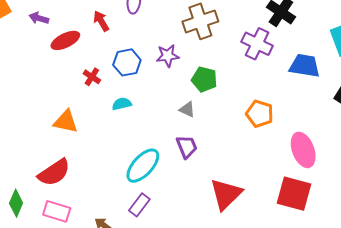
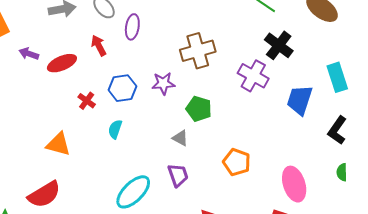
purple arrow: (39, 18) -> (29, 54), moved
blue trapezoid: (305, 66) -> (300, 100), turned -84
cyan semicircle: (122, 104) -> (115, 129), turned -60
orange pentagon: (260, 114) -> (237, 162), moved

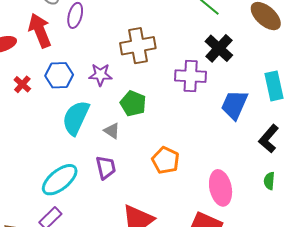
red arrow: (99, 45) -> (40, 31), size x1.6
purple cross: (253, 76) -> (191, 76), turned -32
cyan semicircle: (115, 129) -> (76, 118), moved, size x1.8

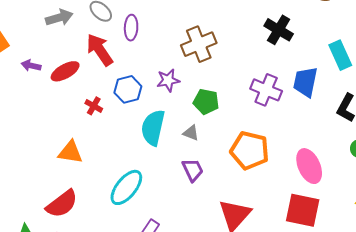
purple cross: (191, 76) -> (266, 90), moved, turned 32
orange pentagon: (166, 160) -> (250, 150), size x1.4
cyan ellipse: (60, 180) -> (126, 187), moved

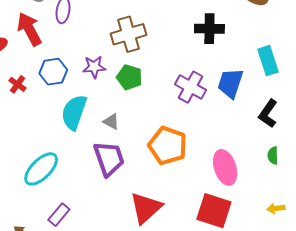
black cross: (279, 30) -> (209, 29), turned -36
green pentagon: (206, 102) -> (129, 77), moved
purple trapezoid: (193, 170) -> (109, 159), size x1.5

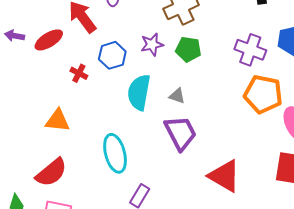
orange pentagon: (168, 146) -> (263, 94), moved
cyan ellipse: (41, 169) -> (115, 153), turned -51
red triangle: (146, 208) -> (224, 176), turned -39

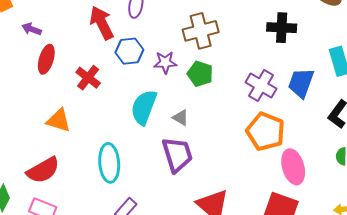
red ellipse: (49, 40) -> (46, 59), moved, turned -52
blue hexagon: (112, 55) -> (129, 51), moved
red cross: (79, 73) -> (88, 78), size x1.4

